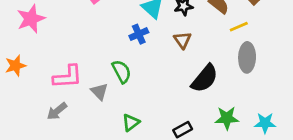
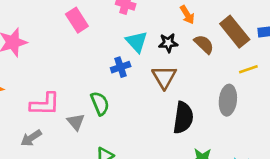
yellow line: (239, 27) -> (248, 69), moved
brown triangle: (182, 40) -> (164, 77), size x1.4
black semicircle: (205, 78) -> (183, 118), turned -36

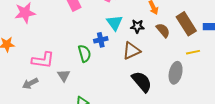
brown triangle: (164, 77) -> (131, 51), turned 30
green semicircle: (100, 103) -> (84, 53), moved
black semicircle: (183, 118) -> (142, 82), turned -55

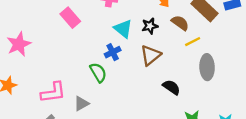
yellow line: (193, 52) -> (193, 42), moved
gray triangle: (64, 76) -> (81, 104), turned 48
black semicircle: (142, 82) -> (171, 87), size x0.7

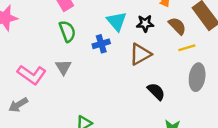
green semicircle: (98, 72) -> (67, 31), moved
pink L-shape: (53, 92) -> (32, 75), turned 32
gray triangle: (81, 104) -> (63, 67), moved, turned -42

